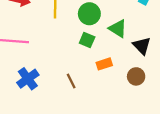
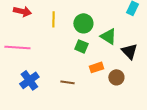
brown circle: (136, 76) -> (116, 77), moved
brown line: (71, 81) -> (67, 82), turned -56

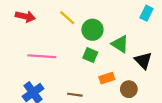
yellow line: (53, 19) -> (67, 18), moved, turned -49
pink line: (17, 47) -> (42, 56), moved

